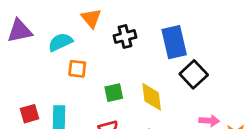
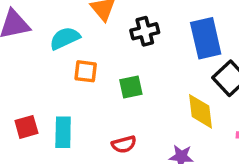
green square: (114, 93) -> (131, 87), moved
yellow diamond: (152, 97) -> (200, 111), moved

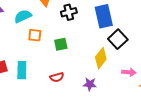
yellow diamond: (200, 111) -> (101, 58), turned 45

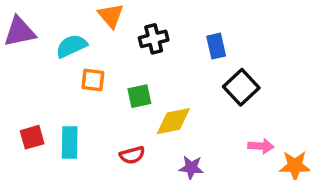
blue rectangle: (104, 16) -> (216, 46), size x0.6
yellow diamond: (101, 58) -> (173, 121), moved, turned 40

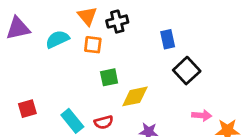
black cross: (154, 39) -> (117, 22), moved
orange square: (93, 80) -> (93, 45), moved
cyan rectangle: (70, 143) -> (72, 121), moved, turned -40

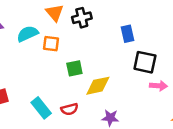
orange square: (93, 45) -> (51, 44), moved
black square: (187, 71) -> (145, 62), turned -35
pink arrow: (202, 115) -> (158, 86), moved

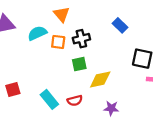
black cross: (82, 18) -> (81, 39), moved
blue rectangle: (128, 34) -> (120, 25), moved, turned -32

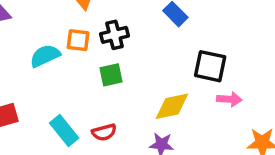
cyan semicircle: (37, 33) -> (45, 56), moved
yellow diamond: (100, 80) -> (172, 106), moved

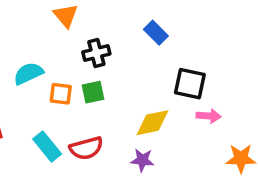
orange square: (78, 40) -> (61, 94), moved
red semicircle: (104, 132) -> (86, 148), size x1.4

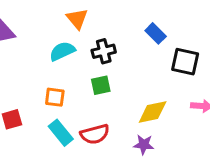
cyan semicircle: (28, 73) -> (62, 51), moved
black square: (190, 84) -> (185, 62), moved
orange square: (61, 94) -> (55, 97), moved

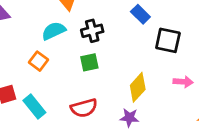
orange square: (55, 97) -> (38, 61), moved, turned 30
yellow diamond: (153, 112) -> (138, 87), turned -36
cyan rectangle: (61, 133) -> (34, 107), moved

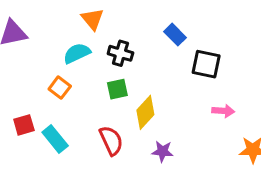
black cross: (92, 31) -> (120, 53), turned 30
yellow diamond: (138, 87) -> (145, 112), moved
red semicircle: (84, 108) -> (111, 140), turned -100

